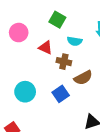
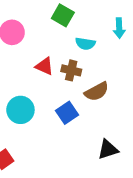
red triangle: (46, 48) -> (44, 66), moved

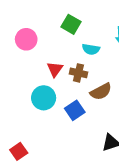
red triangle: (44, 66) -> (55, 69), turned 42
cyan circle: (20, 110) -> (44, 98), moved

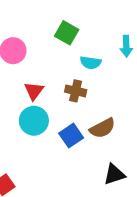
red triangle: (55, 69) -> (34, 91), moved
brown semicircle: (101, 92) -> (102, 128), moved

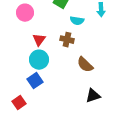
brown semicircle: (102, 128) -> (85, 65), turned 72
blue square: (71, 136) -> (35, 81), moved

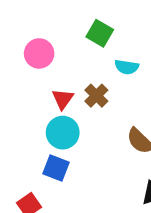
brown cross: (67, 40) -> (96, 96), moved, turned 32
blue square: (35, 81) -> (56, 168), turned -35

